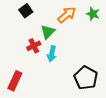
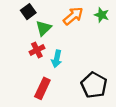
green triangle: (48, 32) -> (44, 28), moved
red rectangle: (15, 81) -> (42, 88), moved

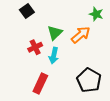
orange arrow: (73, 16) -> (81, 35), moved
green triangle: (44, 28) -> (55, 33), moved

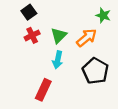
red cross: (35, 47) -> (32, 35), moved
black pentagon: (89, 80) -> (95, 71), moved

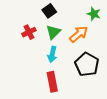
black square: (29, 12) -> (49, 11), moved
red rectangle: (43, 90) -> (52, 82), moved, turned -36

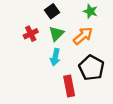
green star: (94, 14) -> (90, 11), moved
red rectangle: (52, 82) -> (69, 86), moved

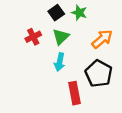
green star: (90, 11) -> (79, 13), moved
orange arrow: (83, 36) -> (102, 39), moved

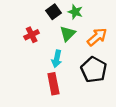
green triangle: (61, 37) -> (68, 34), moved
red rectangle: (75, 93) -> (53, 84), moved

